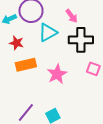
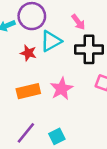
red star: (17, 43) -> (28, 53), moved
orange rectangle: (26, 65) -> (28, 91), moved

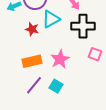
purple line: (26, 133) -> (34, 85), moved
cyan square: (57, 136) -> (56, 86), moved, turned -32

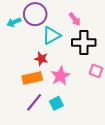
red star: (32, 29) -> (41, 59), moved
cyan square: (56, 86) -> (56, 103), turned 32

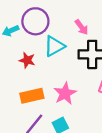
red star: (41, 59) -> (27, 60), moved

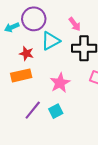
orange rectangle: (32, 96) -> (21, 75), moved

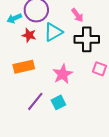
red star: (26, 53) -> (29, 35), moved

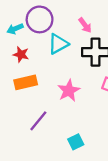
red star: (29, 35) -> (21, 54), moved
cyan square: (58, 102) -> (76, 142), moved

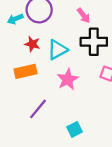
cyan triangle: (58, 44) -> (57, 50), moved
red star: (21, 54) -> (32, 44), moved

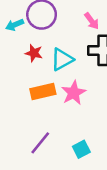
orange rectangle: (25, 71) -> (43, 92), moved
purple line: (38, 109) -> (40, 143), moved

